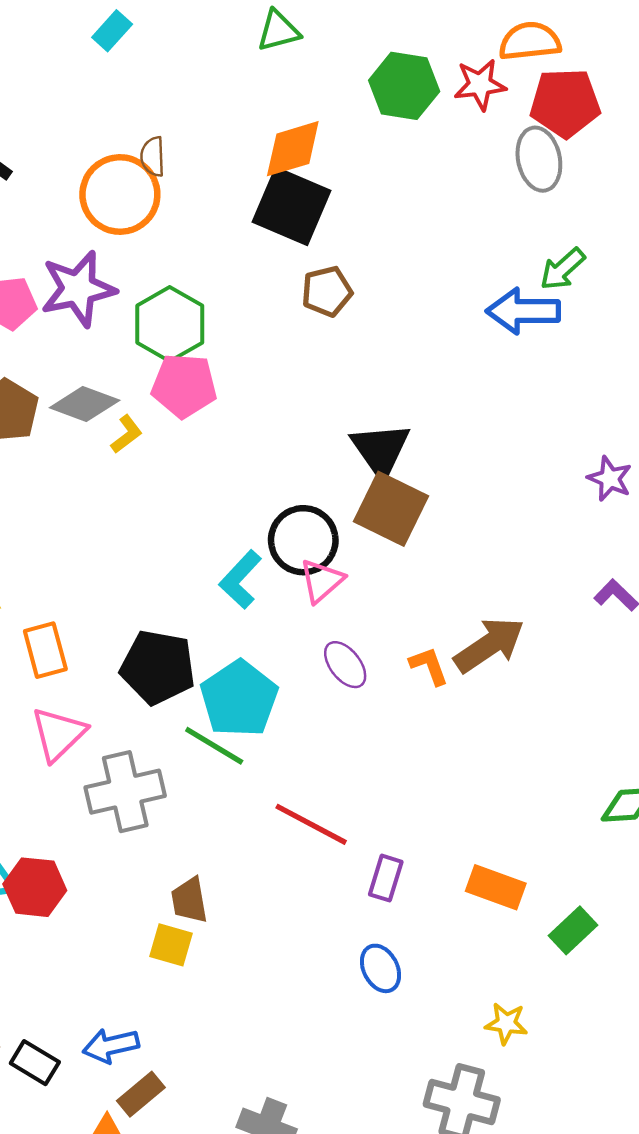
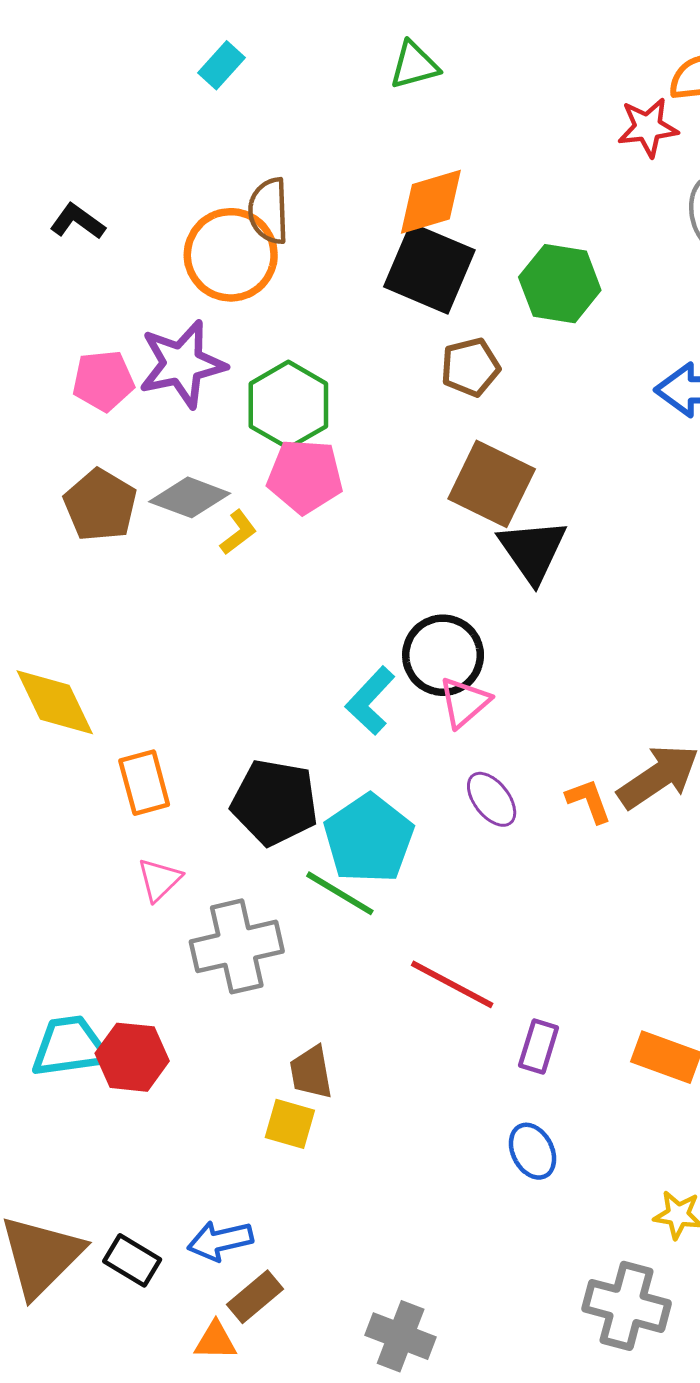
green hexagon: (404, 86) -> (560, 284), moved
brown semicircle: (153, 157) -> (269, 211), size x1.4
brown square: (391, 509) -> (492, 484), moved
pink triangle: (58, 734) -> (159, 880), size x0.7

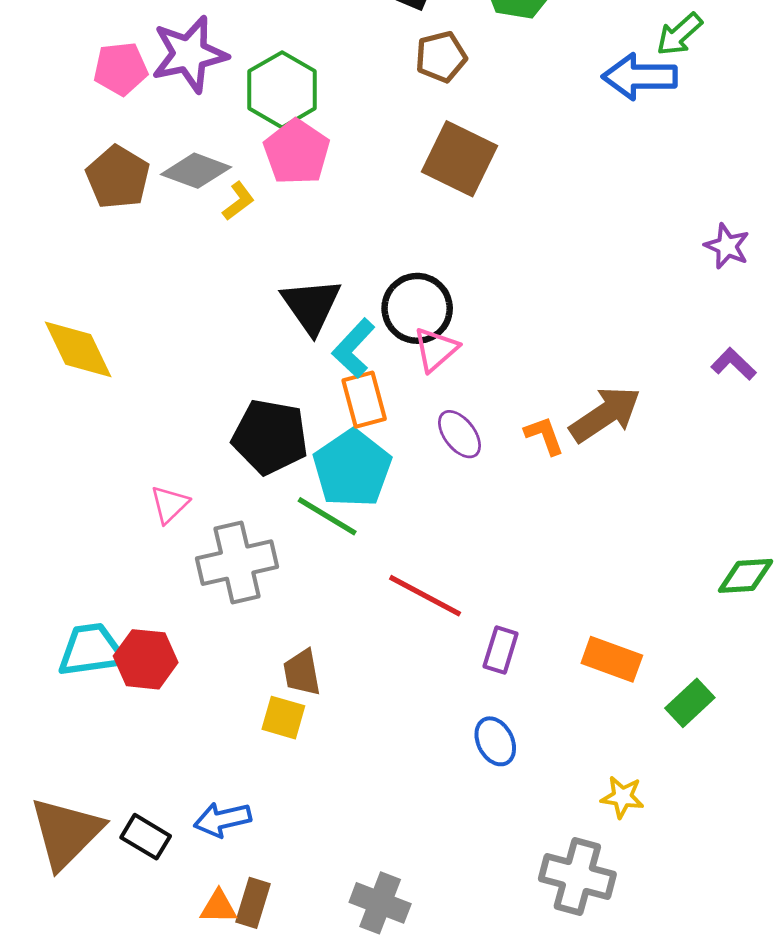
pink pentagon: (305, 476) -> (297, 152), turned 30
black triangle: (533, 551) -> (311, 306), moved
orange rectangle: (144, 783) -> (364, 400), moved
brown rectangle: (255, 1297) -> (253, 903), moved, turned -33

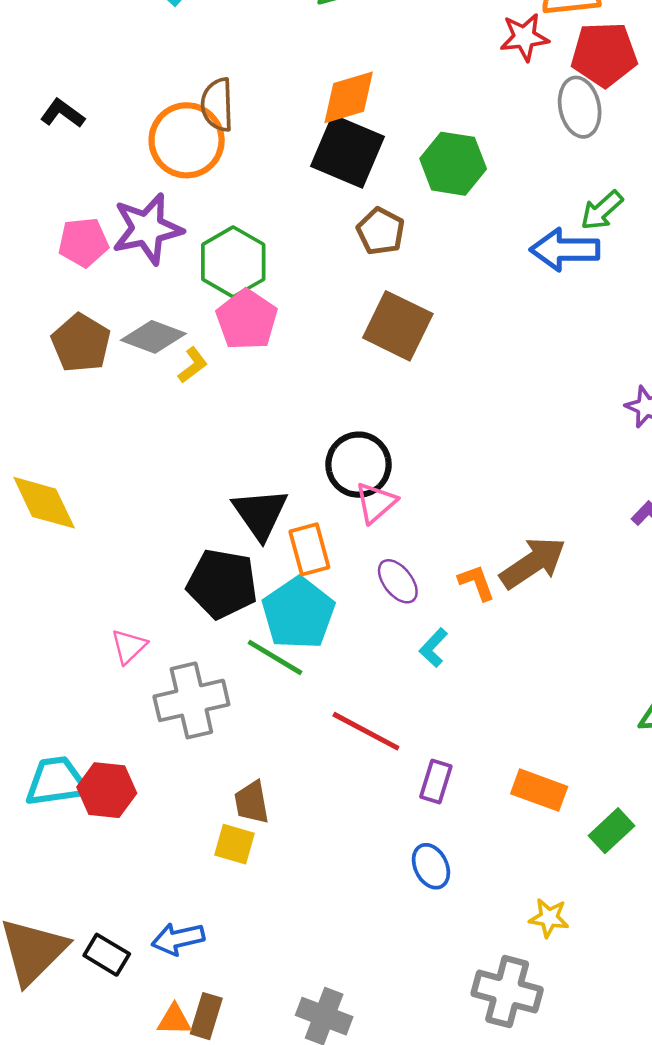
brown pentagon: (441, 57) -> (381, 231), turned -30
black triangle: (311, 306) -> (260, 514), moved
cyan L-shape: (354, 348) -> (433, 648), moved, size x0.7

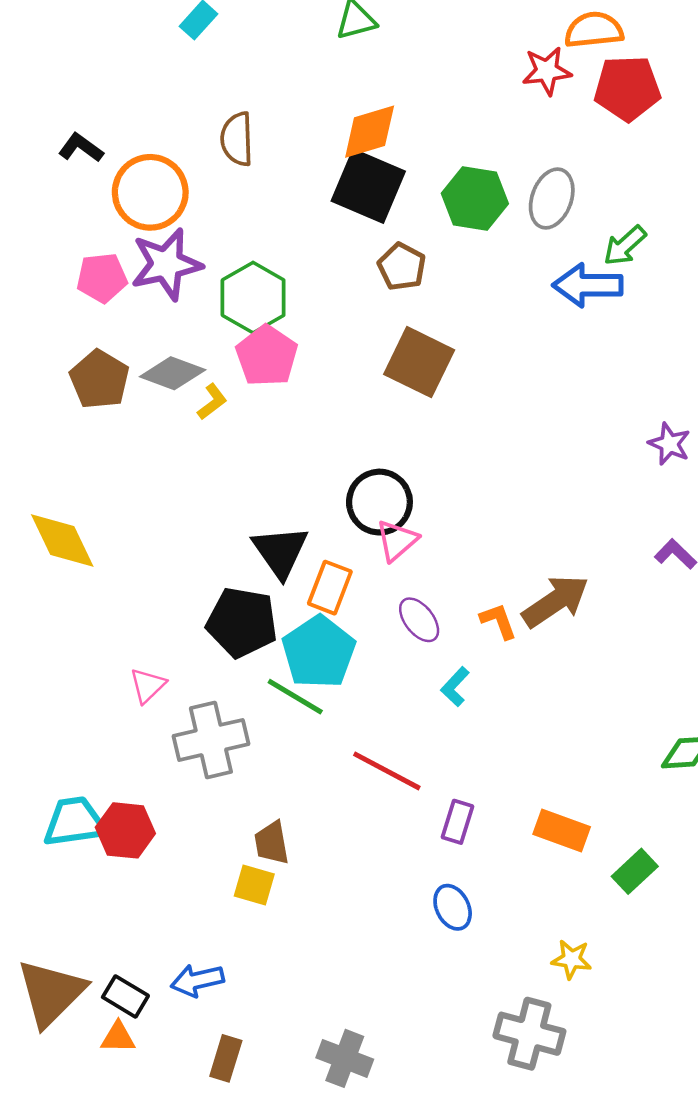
gray ellipse: (580, 107) -> (552, 199), moved, turned 32
orange circle: (187, 140) -> (150, 192), moved
orange rectangle: (309, 549) -> (330, 588), turned 36
orange triangle: (174, 1020) -> (118, 1037), moved

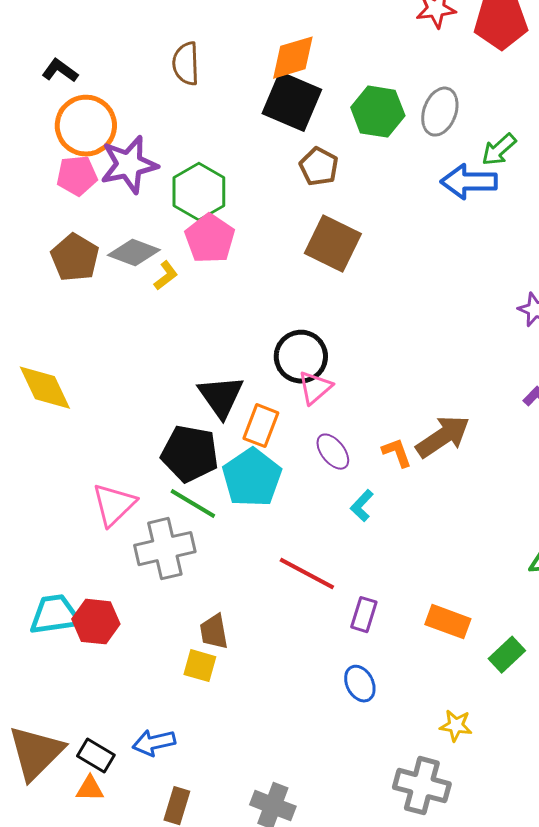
orange circle: (150, 192) -> (86, 126), moved
pink triangle: (148, 685) -> (114, 505), size x1.5
green line: (295, 697) -> (193, 504), moved

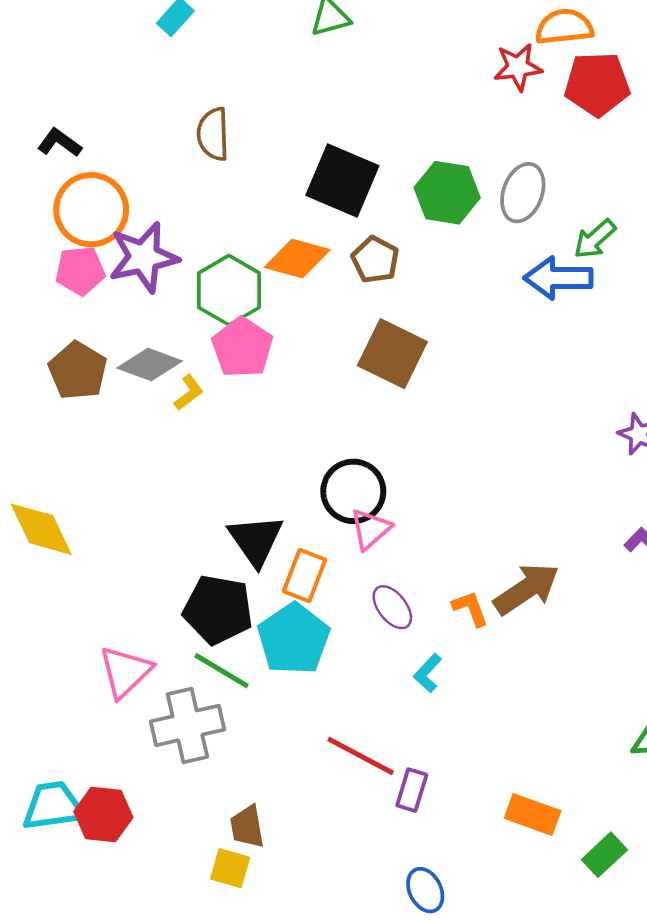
orange diamond: (293, 58) -> (297, 258), moved, turned 32
purple rectangle: (364, 615) -> (412, 790), moved

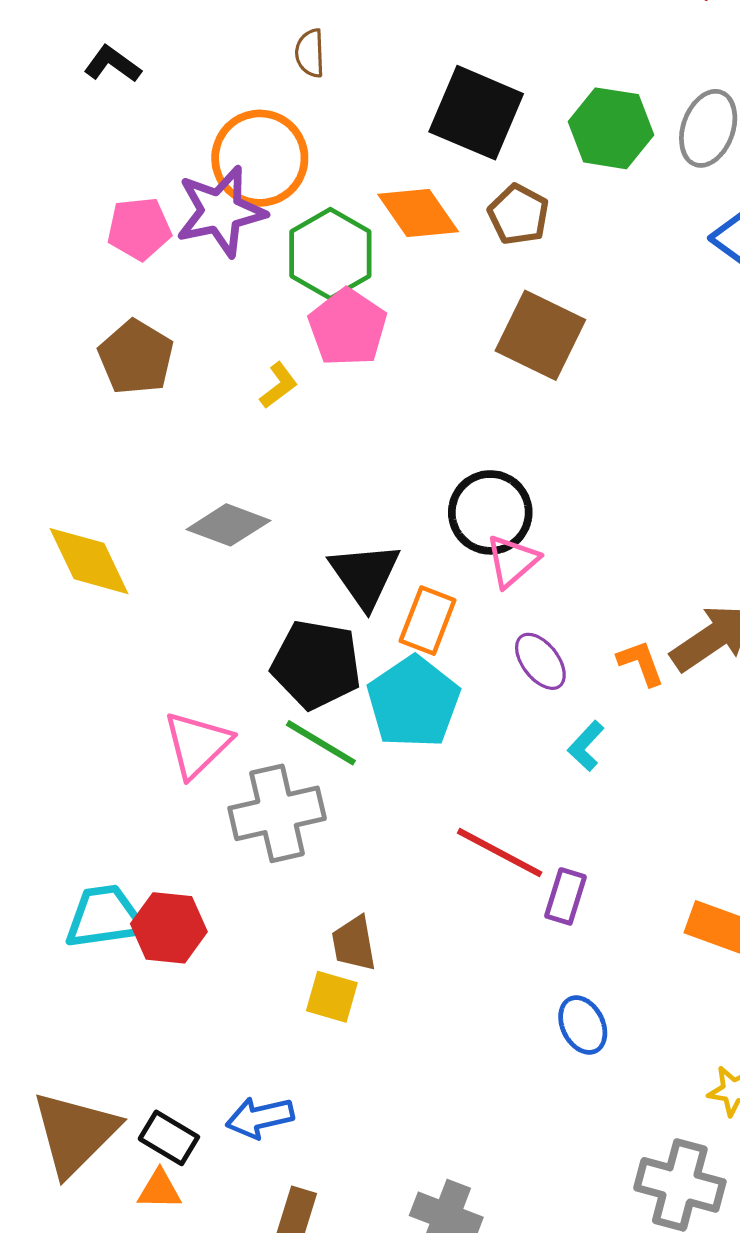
brown semicircle: (213, 134) -> (310, 53), size x0.7
orange circle: (91, 210) -> (260, 158), moved
orange diamond: (297, 258) -> (418, 213), turned 40
gray diamond: (150, 365) -> (228, 525), moved

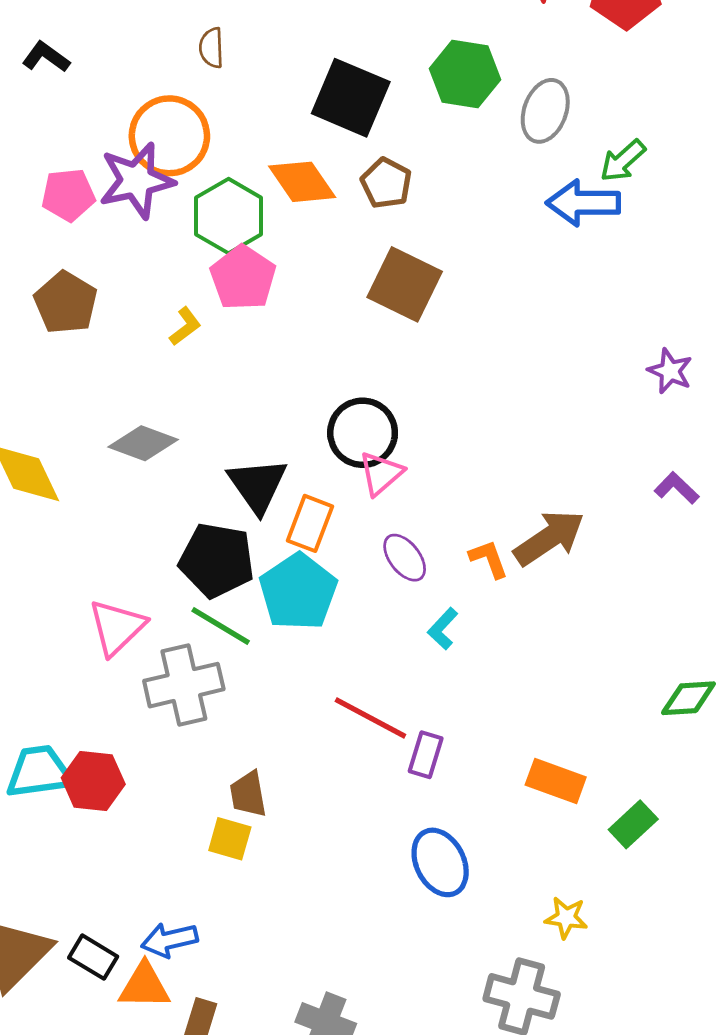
green hexagon: (611, 128) -> (465, 74), moved
blue ellipse: (583, 1025) -> (440, 862), size x1.4
orange triangle: (159, 1190) -> (144, 986), moved, size x1.4

